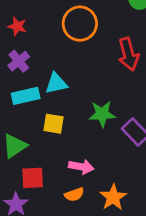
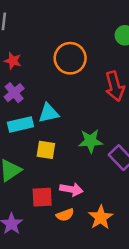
red square: (33, 178) -> (42, 197), moved

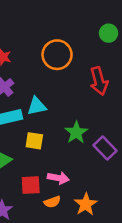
green star: (91, 141) -> (76, 132), turned -30

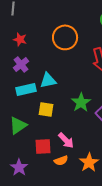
pink arrow: (58, 178) -> (66, 140), turned 36

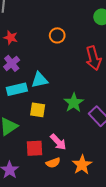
orange circle: (65, 37) -> (57, 35), size x0.6

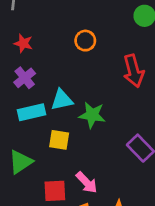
green star: (74, 103) -> (92, 115), moved, turned -30

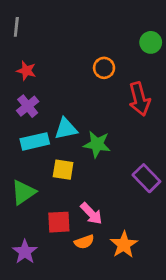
orange circle: (85, 41) -> (104, 68), moved

